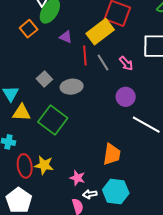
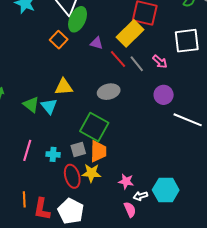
red line: (85, 55) -> (118, 59), turned -30
gray square: (44, 79) -> (78, 149), moved, turned 35
yellow triangle: (22, 113) -> (64, 87), moved
orange trapezoid: (112, 154) -> (98, 151), moved

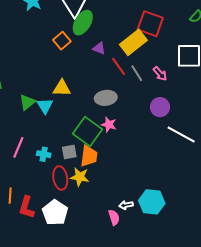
green triangle: (31, 105) -> (27, 102), turned 36
pink star: (126, 181) -> (109, 125), moved

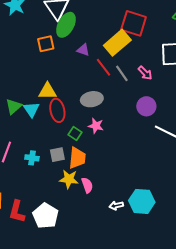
orange square: (62, 41) -> (46, 44), turned 30
green square: (88, 132) -> (75, 134), size x0.5
red ellipse: (60, 178) -> (57, 110), moved
pink semicircle: (114, 217) -> (87, 185), moved

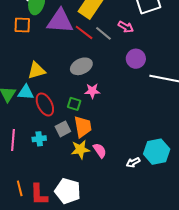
orange square: (46, 44) -> (22, 25), turned 30
purple triangle: (83, 50) -> (60, 21), size x2.0
cyan triangle: (31, 109) -> (26, 92), turned -36
red ellipse: (57, 110) -> (45, 104), moved

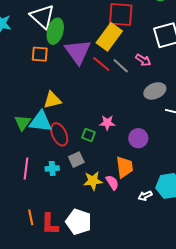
purple triangle: (60, 21) -> (78, 52), turned 48
purple circle: (136, 59) -> (138, 138), moved
gray ellipse: (81, 66) -> (155, 91), moved
cyan triangle: (26, 92) -> (41, 121), size x1.4
orange trapezoid: (83, 127) -> (125, 167), moved

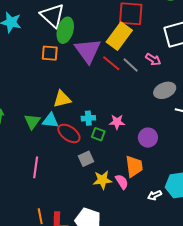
cyan triangle: (41, 121) -> (50, 120), size x0.7
red ellipse: (59, 134) -> (69, 133), turned -30
cyan cross: (52, 168) -> (88, 118), moved

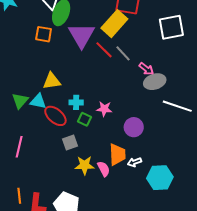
pink arrow: (153, 59) -> (146, 69), moved
white arrow: (155, 195) -> (135, 162), moved

